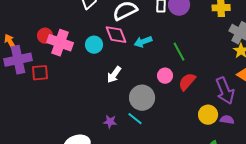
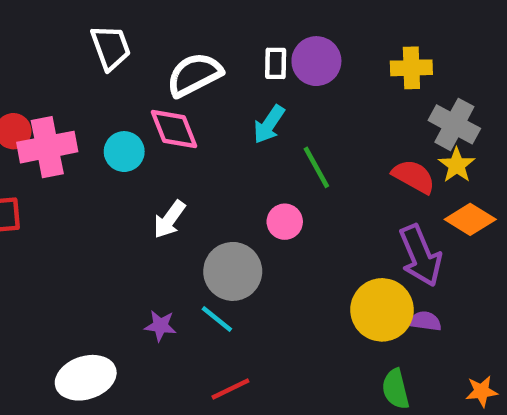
cyan arrow: (143, 42) -> (269, 124), moved, turned -36
pink cross: (60, 43) -> (47, 147), turned -30
red semicircle: (187, 82) -> (414, 176), moved, turned 78
yellow circle: (208, 115) -> (382, 310), size x1.4

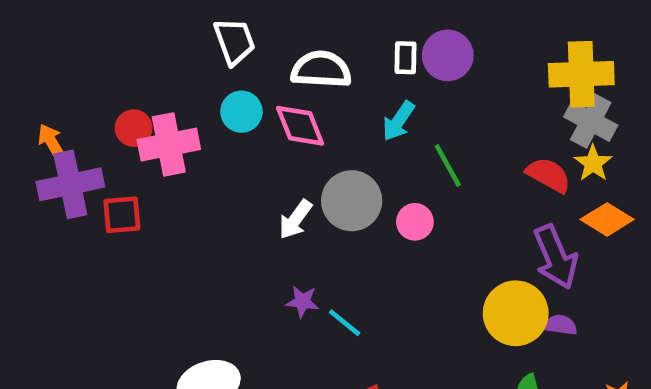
yellow cross: (411, 68) -> (581, 74), moved, size x1.5
white semicircle: (194, 75) -> (321, 69), turned 30
cyan circle: (124, 152) -> (241, 112), moved
gray circle: (233, 271) -> (352, 201), moved
purple star: (160, 326) -> (302, 302), moved

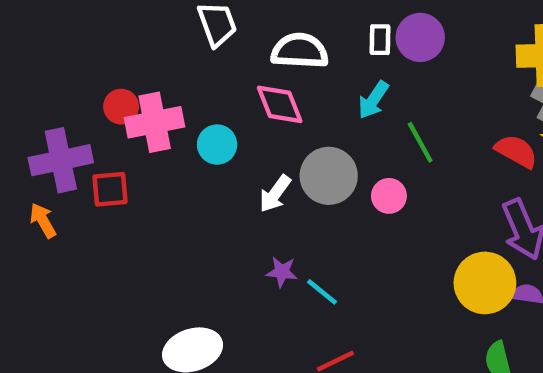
cyan circle: (241, 112) -> (217, 145), moved
orange arrow: (52, 142) -> (43, 220), moved

